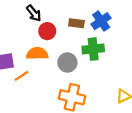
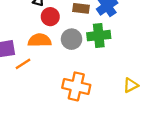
gray circle: (67, 62) -> (72, 39), moved

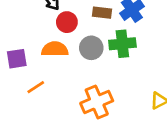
orange line: (23, 64) -> (36, 87), moved
orange cross: (76, 86) -> (97, 102), turned -36

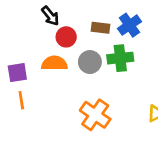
orange line: (36, 87) -> (21, 100), moved, turned -66
orange cross: (97, 102) -> (95, 115), turned -32

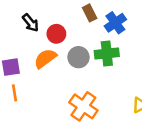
black arrow: (50, 16) -> (31, 23), moved
brown rectangle: (100, 28) -> (90, 13), moved, turned 56
orange semicircle: (54, 63) -> (45, 58), turned -35

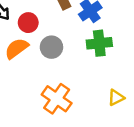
green cross: (107, 53) -> (99, 43), moved

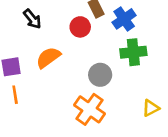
red circle: (28, 23) -> (80, 27), moved
gray circle: (51, 47) -> (100, 75), moved

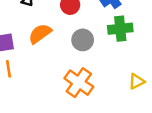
gray circle: (100, 75) -> (83, 40), moved

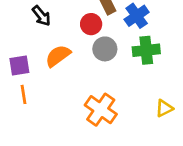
gray circle: (83, 40) -> (105, 49), moved

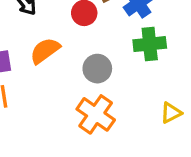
gray circle: (105, 49) -> (97, 69), moved

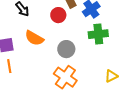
orange semicircle: (45, 51) -> (34, 38), turned -114

